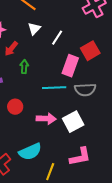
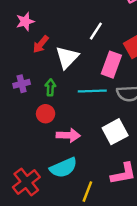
white triangle: (34, 29) -> (67, 57), moved, size x1.5
green arrow: (24, 67) -> (50, 87), moved
pink arrow: (46, 119) -> (68, 135), moved

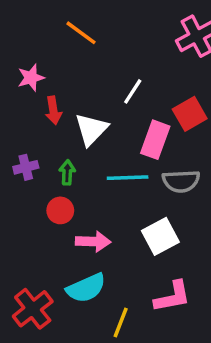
red arrow: (41, 44) -> (53, 110), turned -48

